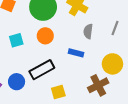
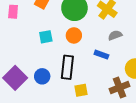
gray semicircle: (88, 31) -> (115, 35), turned 56
black rectangle: (42, 70) -> (67, 67), turned -60

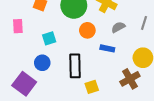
pink rectangle: (13, 12) -> (18, 26), moved
orange circle: (74, 35) -> (87, 30), moved
blue circle: (42, 76) -> (42, 63), moved

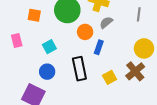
gray semicircle: (118, 27) -> (106, 23), moved
blue rectangle: (107, 48) -> (99, 47), moved, turned -72
yellow square: (92, 87) -> (110, 77), moved

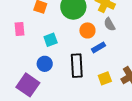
gray semicircle: (106, 23) -> (109, 24), turned -88
blue rectangle: (99, 47) -> (99, 47), turned 32

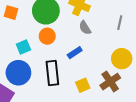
orange circle: (87, 30) -> (47, 36), moved
blue circle: (45, 64) -> (18, 73), size x1.5

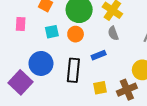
cyan square: (23, 47) -> (52, 32), moved

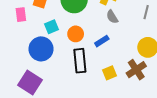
pink rectangle: (21, 24) -> (21, 15), moved
orange circle: (76, 34) -> (76, 34), moved
blue circle: (41, 63) -> (41, 49), moved

